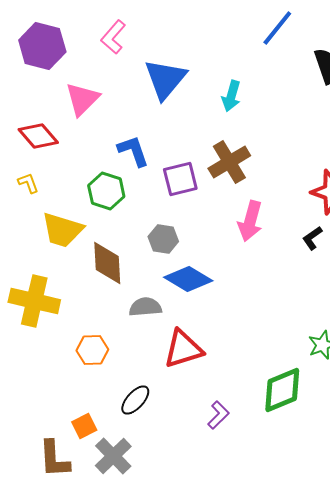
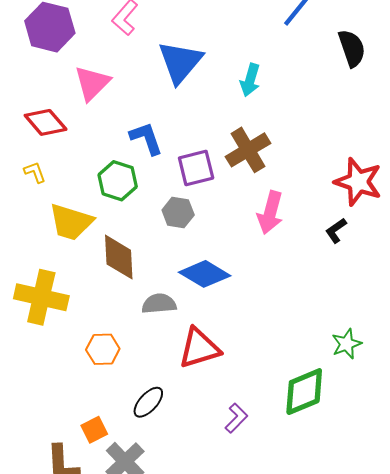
gray hexagon: (163, 239) -> (178, 213), moved

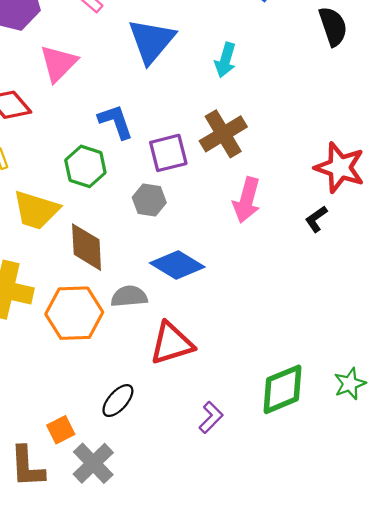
green star: (347, 344) -> (350, 384), moved
orange hexagon: (103, 349) -> (74, 313), moved, size x1.6

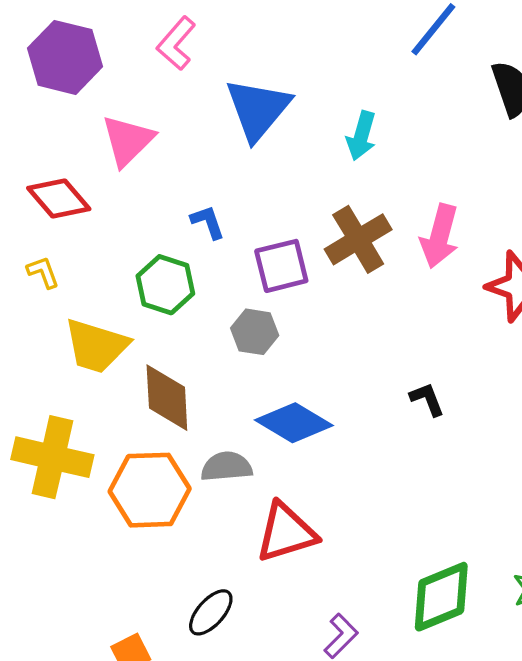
blue L-shape: (116, 122) -> (208, 222), size x0.7
pink arrow: (247, 200) -> (440, 236), moved
black L-shape: (316, 219) -> (427, 399), moved, turned 104

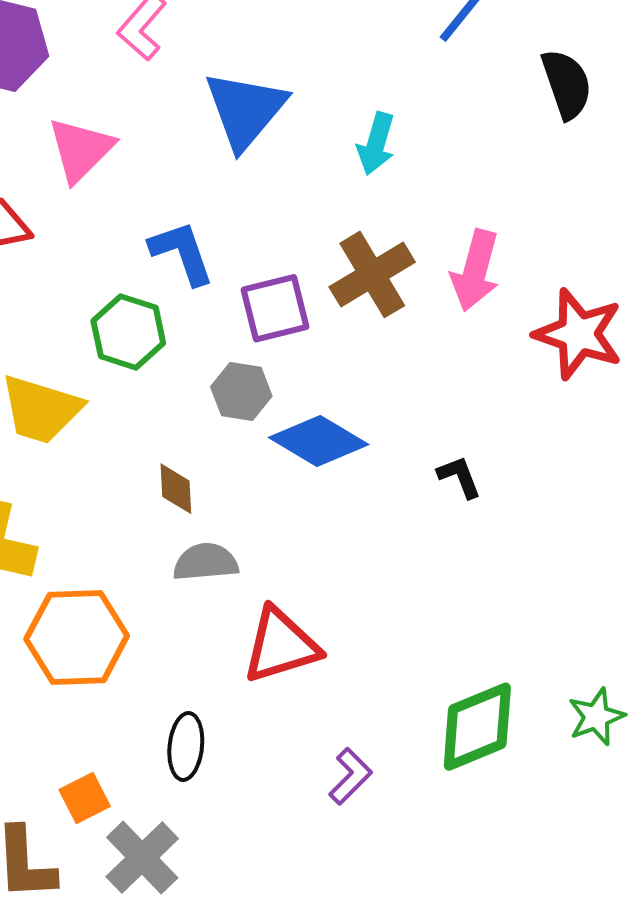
blue L-shape: (208, 222) -> (182, 253), size x1.5
brown diamond: (167, 398) -> (176, 489), moved, size x0.6
blue diamond: (294, 423) -> (319, 441), moved
orange hexagon: (150, 490) -> (77, 637), moved
black ellipse: (211, 612) -> (186, 746), turned -36

